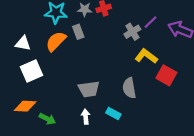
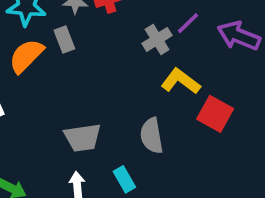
cyan rectangle: (113, 114) -> (124, 179), turned 32

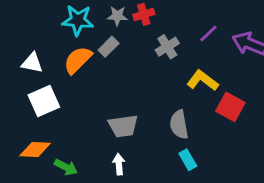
gray rectangle: (64, 39) -> (109, 47), turned 66
gray cross: (157, 39) -> (167, 47), moved
cyan rectangle: (124, 179) -> (188, 160), moved

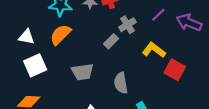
gray rectangle: (109, 47) -> (111, 41), moved
gray semicircle: (179, 125) -> (121, 83), moved
gray trapezoid: (123, 126) -> (82, 72), moved

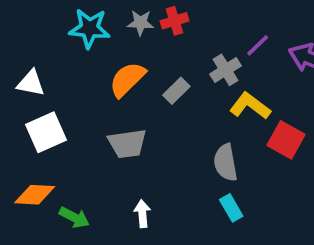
gray cross: (127, 25) -> (226, 70), moved
orange semicircle: (60, 35) -> (127, 79), moved
gray semicircle: (121, 83) -> (226, 163), moved

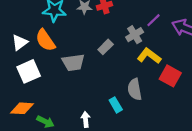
orange semicircle: (127, 79) -> (45, 40), moved, turned -80
white triangle: (31, 83) -> (20, 43), turned -48
gray trapezoid: (127, 144) -> (73, 63), moved
cyan rectangle: (231, 208) -> (116, 105), moved

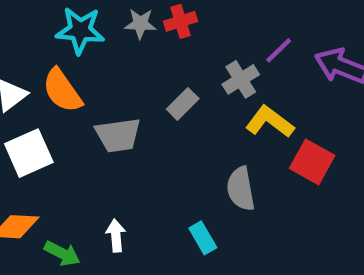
cyan rectangle: (116, 105) -> (203, 238), moved
white arrow: (86, 119) -> (116, 236), moved

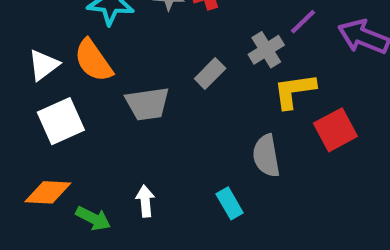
yellow L-shape: (270, 122) -> (294, 91), turned -45
red square: (312, 162) -> (335, 130), turned 33

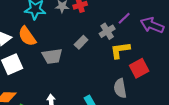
gray semicircle: (266, 156) -> (120, 88), moved

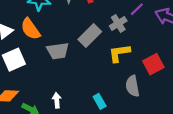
gray rectangle: (81, 42) -> (90, 36), size x1.5
yellow L-shape: (120, 50) -> (119, 53), moved

